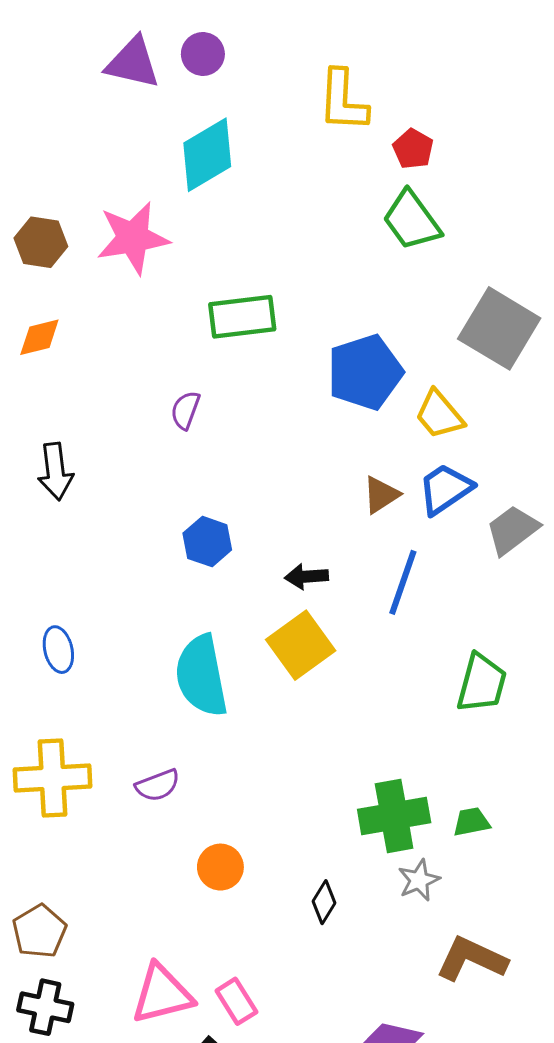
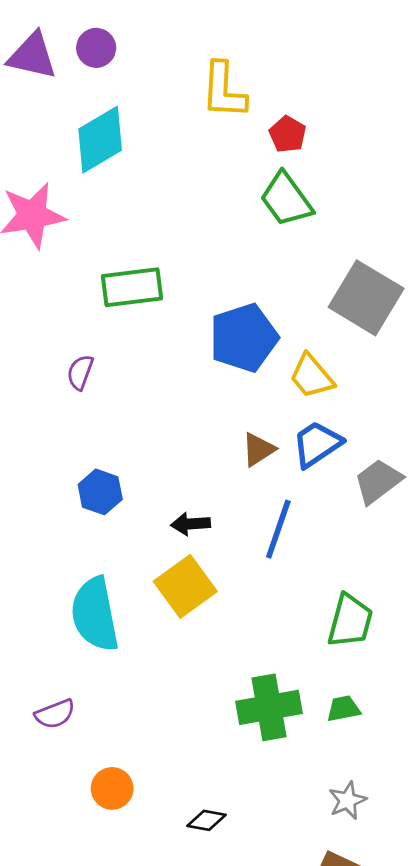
green cross: (394, 816) -> (269, 707), moved
green trapezoid: (471, 822) -> (343, 709), moved
gray star: (419, 880) -> (347, 800), moved
black diamond: (324, 902) -> (206, 820), turned 69

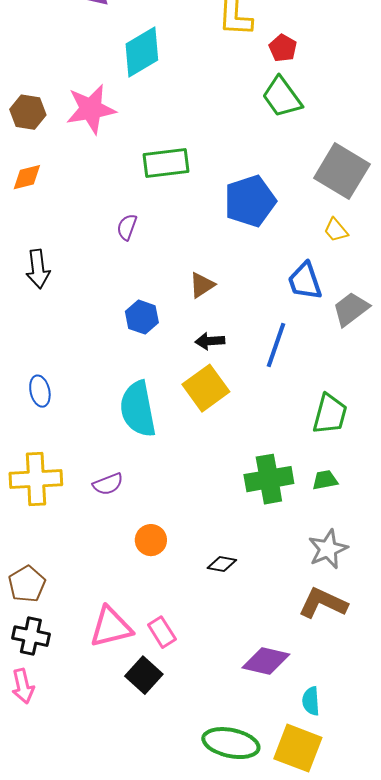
yellow trapezoid: (312, 376) -> (336, 230), moved, size x0.7
blue trapezoid: (317, 444) -> (305, 281), turned -75
brown triangle: (258, 449) -> (202, 285), moved
gray star: (347, 800) -> (328, 549), size x1.4

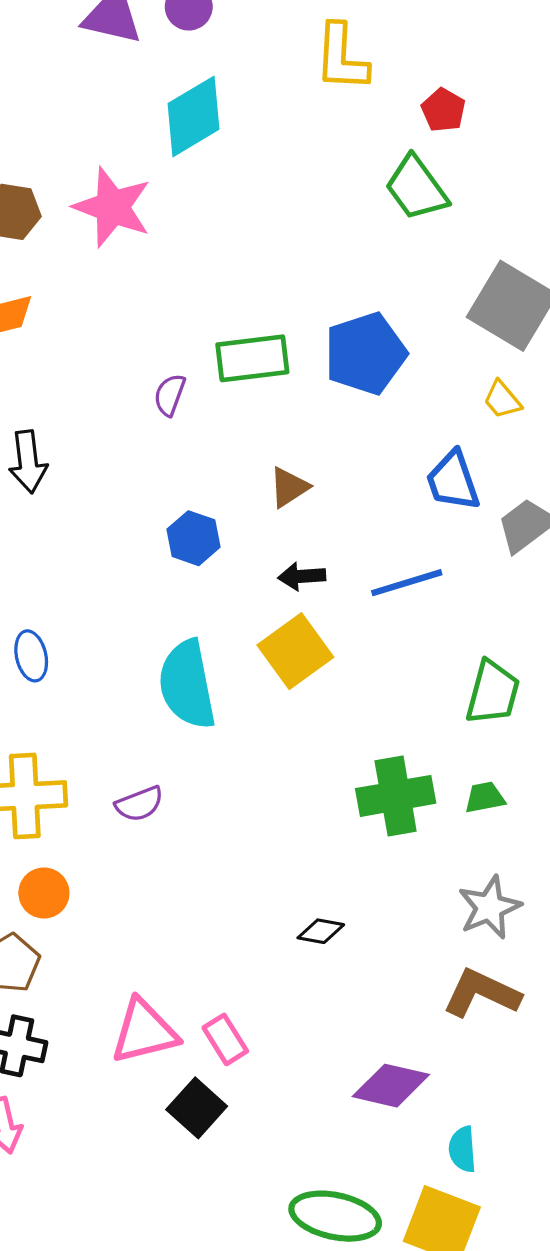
red pentagon: (283, 48) -> (443, 110), moved
pink star: (91, 109) -> (112, 207), turned 30
green rectangle: (166, 163) -> (252, 358), moved
blue line: (276, 345) -> (407, 583), turned 54
orange circle: (151, 540) -> (44, 893), moved

